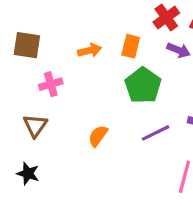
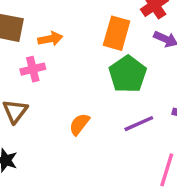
orange rectangle: (131, 46) -> (117, 33), size x1.4
orange arrow: (90, 50) -> (50, 39), moved

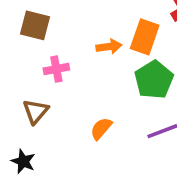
orange arrow: (50, 39) -> (109, 47), moved

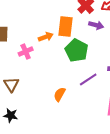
pink cross: (56, 69) -> (26, 52), moved
orange semicircle: (101, 128) -> (60, 94), moved

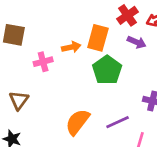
purple line: (88, 79) -> (118, 122), moved
orange semicircle: (60, 94) -> (77, 122), size x1.5

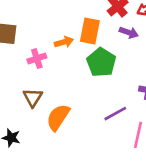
brown triangle: (19, 100) -> (33, 98), moved
orange semicircle: (77, 122) -> (58, 117), moved

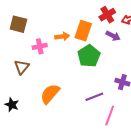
brown triangle: (33, 98) -> (22, 67), moved

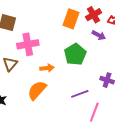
orange rectangle: (83, 31) -> (71, 19), moved
orange arrow: (62, 36) -> (47, 68), moved
pink cross: (40, 46) -> (28, 44), size x1.5

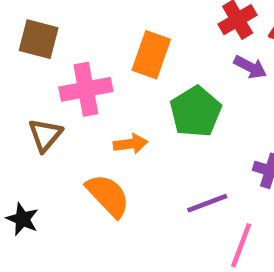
orange rectangle: (71, 19) -> (151, 55), moved
orange semicircle: (37, 90) -> (108, 196), turned 95

